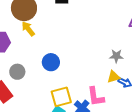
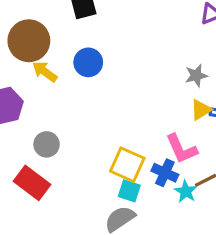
blue circle: (51, 62) -> (88, 62), moved
yellow square: (61, 97) -> (127, 165), turned -35

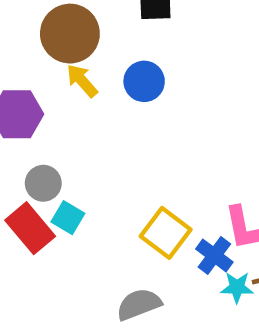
gray circle: (47, 144) -> (43, 183), moved
cyan square: (129, 191) -> (68, 218), moved
cyan star: (186, 191) -> (237, 287), turned 30

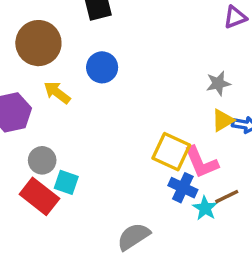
yellow arrow: (82, 81) -> (57, 93), moved
yellow square: (166, 233) -> (171, 152), moved
cyan star: (237, 287) -> (205, 208), turned -30

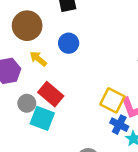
cyan square: (66, 182) -> (42, 118), size x1.5
red rectangle: (39, 196) -> (51, 94), moved

